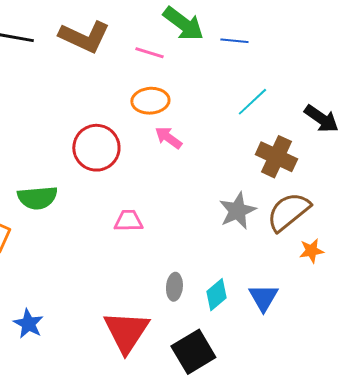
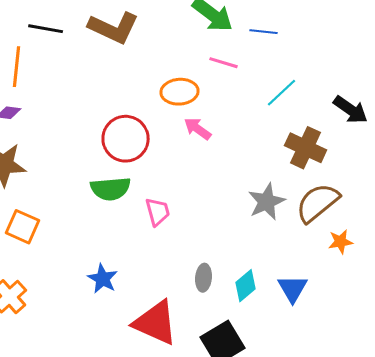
pink line: (149, 53) -> (224, 63), moved
green semicircle: (37, 198) -> (111, 189), moved
pink trapezoid: (128, 221) -> (158, 212), turned 76
blue star: (28, 324) -> (103, 279), moved
red triangle: (126, 332) -> (156, 323), turned -39

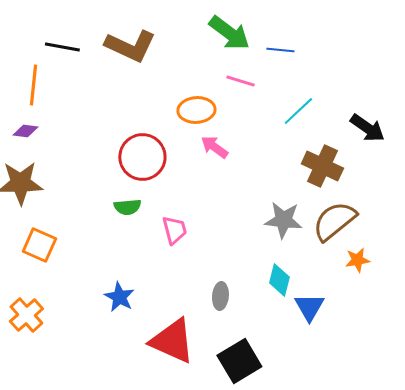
green semicircle: (111, 189) -> (127, 207), size x0.7
gray star: (267, 202) -> (283, 220), turned 30
cyan diamond: (246, 286) -> (279, 280), moved, turned -36

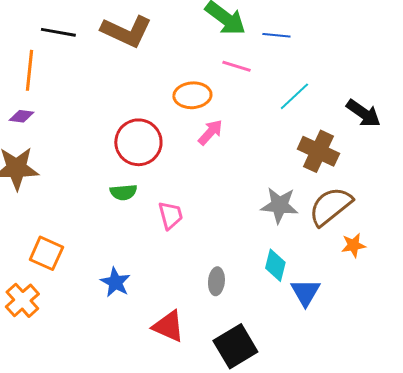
pink arrow: (214, 147) -> (210, 132), turned 96
orange square: (39, 245) -> (46, 253), moved
red triangle: (172, 341) -> (168, 326), size x0.7

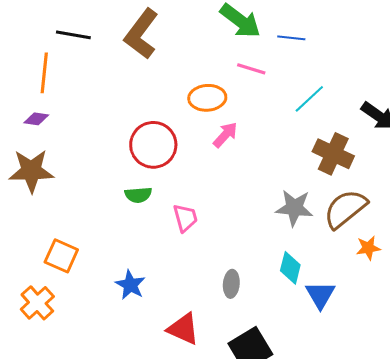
brown L-shape: (126, 31) -> (141, 34), turned 102

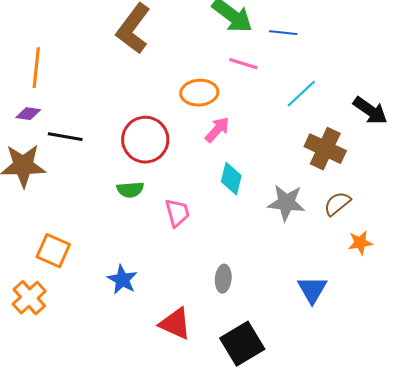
black line: (73, 35) -> (65, 137), moved
brown semicircle: (345, 209) -> (337, 204), size x0.6
cyan diamond: (290, 268) -> (231, 179), moved

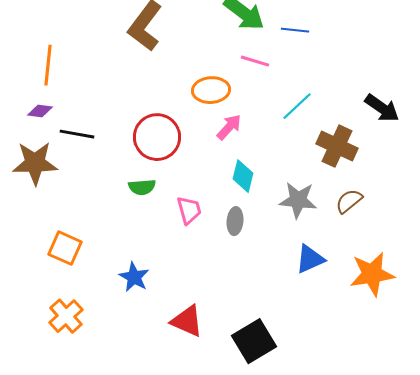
cyan line: (301, 94) -> (297, 106), moved
orange star: (360, 243) -> (372, 274), moved, size x1.8
gray ellipse: (223, 279) -> (235, 221), moved
blue triangle: (312, 290) -> (310, 259), moved, turned 36
orange cross: (29, 298) -> (66, 316), moved

